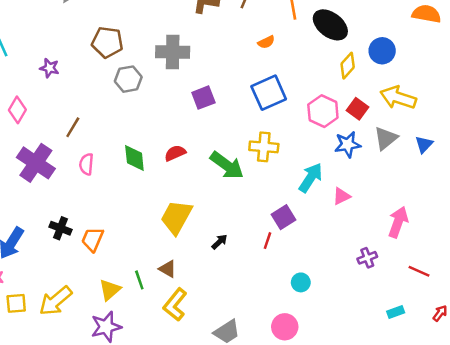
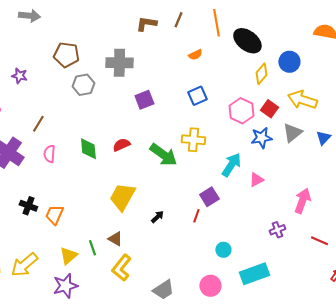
blue square: (269, 93) -> (197, 96), size x0.7
cyan rectangle: (396, 312) -> (254, 274), moved, size x2.0

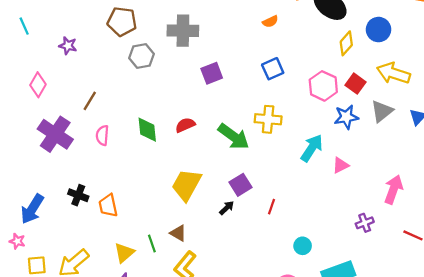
purple square: (209, 197) -> (240, 185), moved
orange trapezoid: (54, 215) -> (108, 206), turned -35

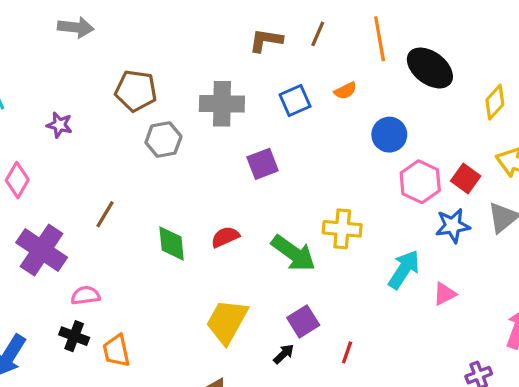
blue circle: (378, 30) -> (389, 135), moved
yellow diamond: (346, 43) -> (495, 102), moved
blue square: (273, 69) -> (295, 100), moved
brown line: (90, 101) -> (105, 214), moved
pink semicircle: (102, 135) -> (85, 295), moved, turned 78

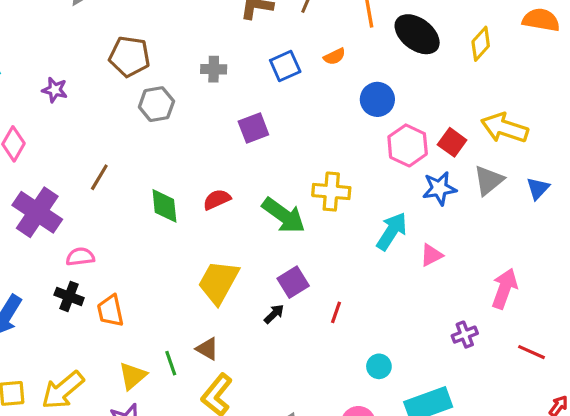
yellow diamond: (495, 102) -> (481, 44), moved
gray cross: (222, 104) -> (214, 69), size x0.6

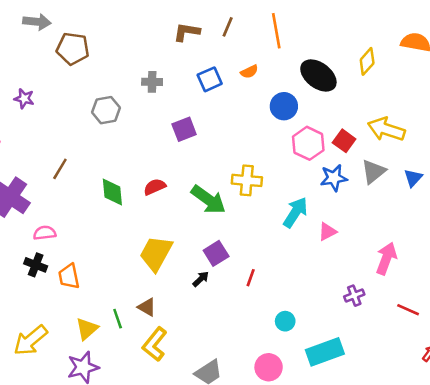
black ellipse: (417, 34) -> (318, 75), moved
brown pentagon: (129, 56) -> (73, 49), moved

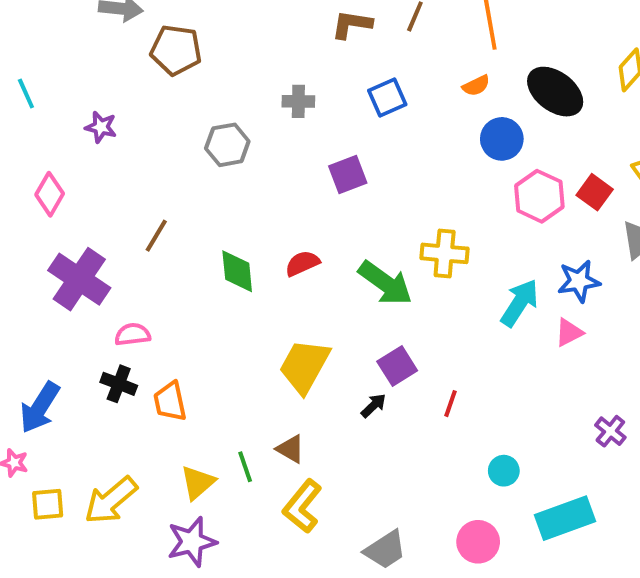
orange semicircle: (249, 72) -> (476, 86), moved
blue star: (334, 178) -> (579, 281), moved
purple cross: (354, 296) -> (610, 431), turned -30

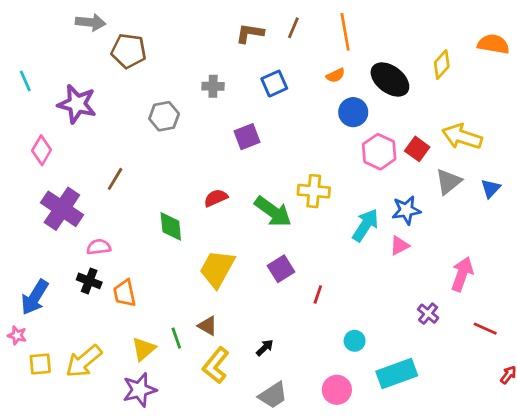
purple star: (101, 127) -> (77, 104), size x1.8
green diamond: (237, 271) -> (171, 226), moved
black arrow: (373, 406) -> (265, 348), moved

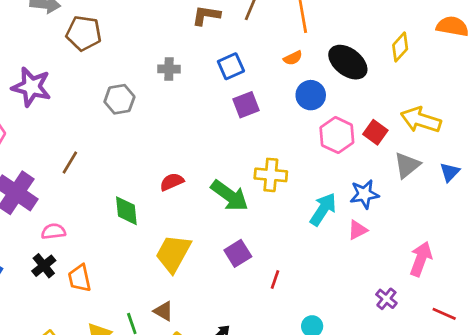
purple square: (247, 137) -> (246, 105), moved
black cross: (89, 281) -> (44, 266), turned 30

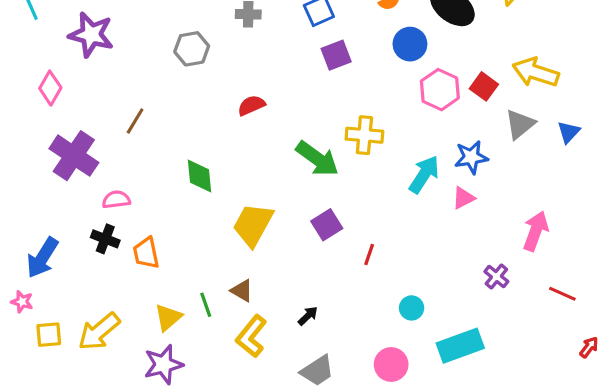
red semicircle: (172, 182) -> (251, 105), moved
black cross: (44, 266) -> (105, 239), turned -30

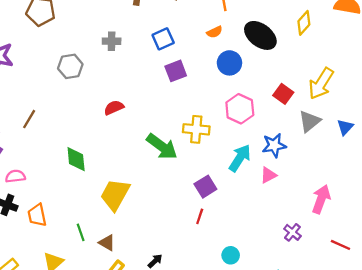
yellow arrow: (536, 72) -> (321, 84), turned -76
pink hexagon: (440, 90) -> (240, 109), moved
purple square: (327, 225) -> (205, 187), moved
green line: (206, 305) -> (81, 232), moved

